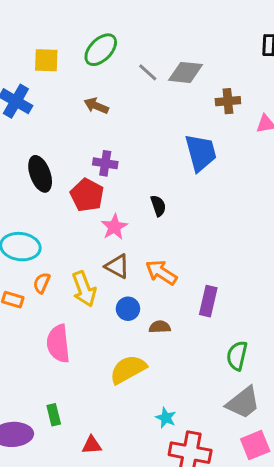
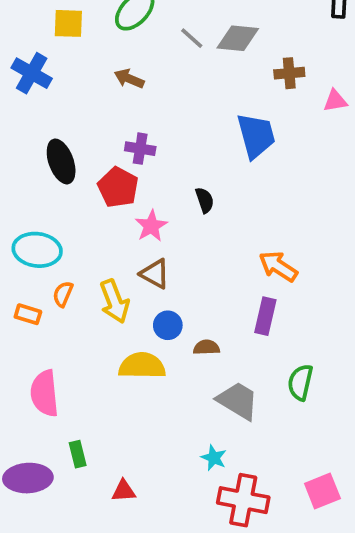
orange arrow: (161, 272) -> (278, 266), moved
pink semicircle: (58, 344) -> (44, 393), moved
yellow semicircle: (128, 369) -> (142, 366), moved, turned 30
gray trapezoid: (243, 403) -> (238, 401), moved, turned -111

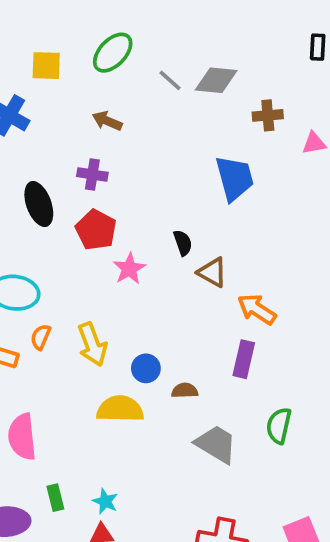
purple cross: (140, 149) -> (92, 174), moved
brown triangle: (155, 274) -> (212, 272), moved
cyan star: (214, 458) -> (105, 501), moved

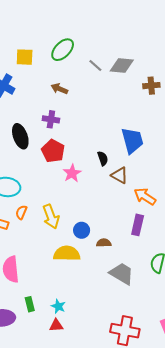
blue trapezoid: (235, 178) -> (132, 140), moved

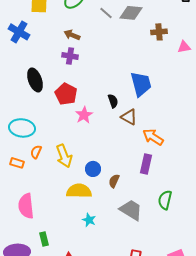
purple cross: (51, 119) -> (70, 56), moved
brown semicircle: (104, 243) -> (114, 181), turned -64
cyan star: (58, 306) -> (89, 220), moved

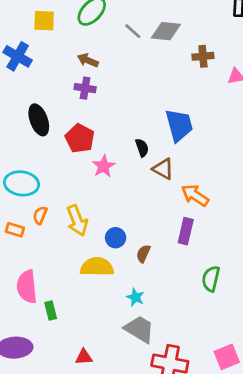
gray trapezoid: (131, 210) -> (139, 329), moved
cyan star: (89, 220) -> (135, 297), moved
green rectangle: (44, 239) -> (51, 311), moved

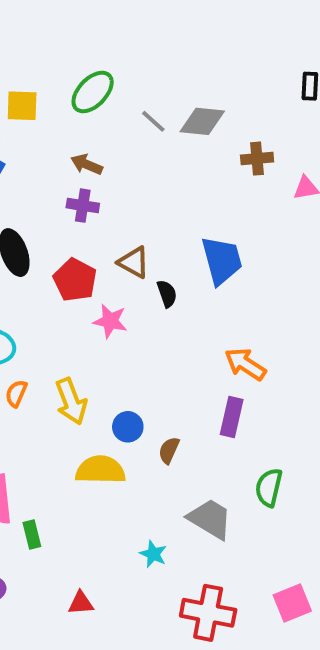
pink star: (104, 166) -> (110, 321), turned -30
brown triangle: (163, 169) -> (134, 262), moved
cyan star: (135, 297) -> (153, 554), moved
gray trapezoid: (139, 329) -> (210, 519), moved

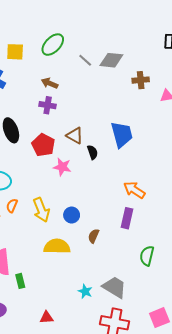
blue circle: (128, 427) -> (72, 215), moved
gray trapezoid: (210, 519) -> (114, 287), moved

